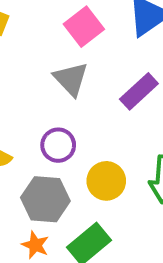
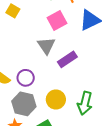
purple rectangle: (139, 91) -> (67, 59), moved
purple circle: (58, 145) -> (26, 78), moved

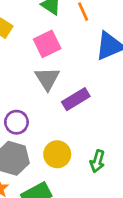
pink square: (57, 20) -> (47, 44), moved
green arrow: (85, 103) -> (97, 161), size x0.7

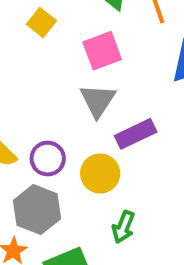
yellow circle: (57, 154) -> (100, 173), moved
green arrow: (97, 161) -> (123, 227), moved

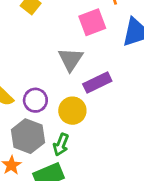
pink square: (102, 51) -> (92, 22), moved
green arrow: (123, 227) -> (61, 145), moved

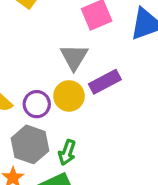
yellow circle: (72, 111) -> (69, 96), moved

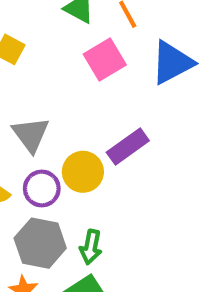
gray triangle: (74, 57) -> (31, 134), moved

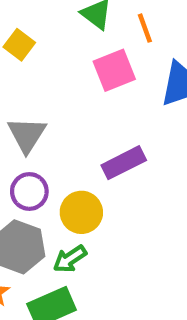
yellow circle: (83, 172) -> (81, 212), moved
green arrow: (91, 247) -> (70, 259), turned 36

